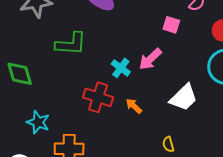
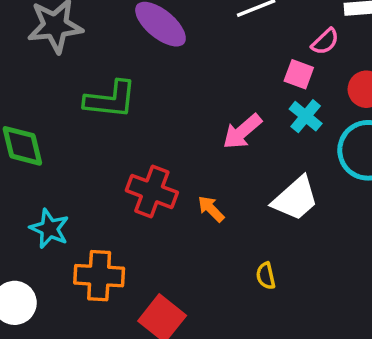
pink square: (171, 25) -> (299, 74), moved
cyan cross: (121, 68) -> (306, 116), moved

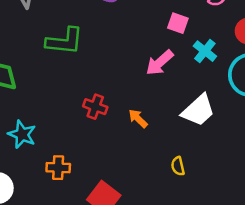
pink square: (299, 74) -> (178, 23), moved
red cross: (152, 191) -> (95, 107), size x0.7
orange cross: (99, 276) -> (58, 168), size x0.7

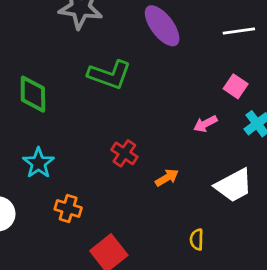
pink arrow: (160, 63) -> (205, 124), size x0.7
orange arrow: (138, 119) -> (167, 178), turned 90

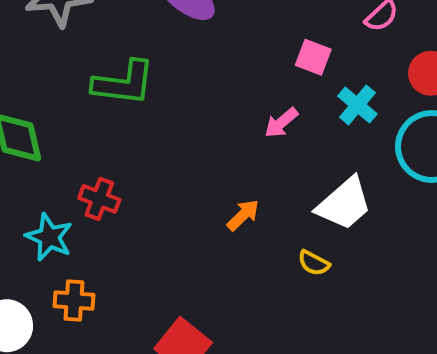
red cross: (124, 153) -> (99, 199), moved
orange cross: (68, 208) -> (74, 301), moved
yellow semicircle: (197, 240) -> (314, 263), moved, turned -50

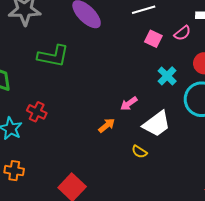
pink square: (313, 57) -> (153, 39), moved
pink arrow: (281, 123) -> (129, 104), moved
orange cross: (74, 301) -> (14, 171), moved

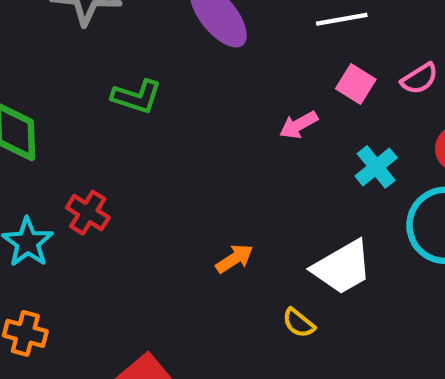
green L-shape: (53, 56) -> (137, 97), size x0.7
pink arrow: (129, 104) -> (299, 125), moved

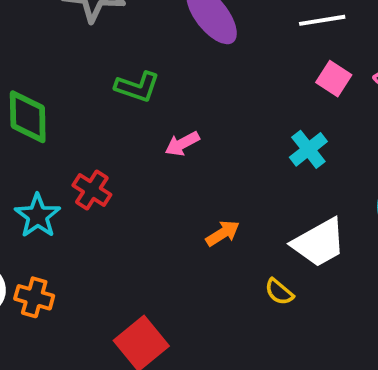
pink arrow: (299, 125) -> (182, 144), moved
cyan cross: (376, 167) -> (308, 149), moved

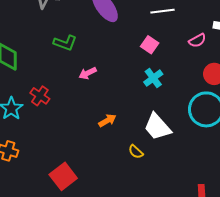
pink square: (334, 79) -> (150, 45), moved
white trapezoid: (319, 243) -> (157, 127), turned 76

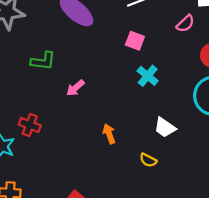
orange arrow: (107, 120) -> (109, 134), turned -66
white trapezoid: (157, 127) -> (165, 127), size x0.7

